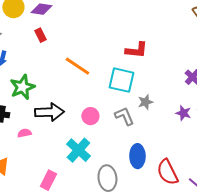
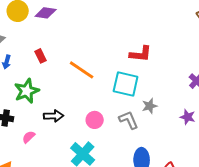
red rectangle: (40, 35) -> (41, 56), moved
black arrow: (49, 112) -> (54, 116), size x0.7
pink semicircle: (24, 133) -> (29, 137), turned -32

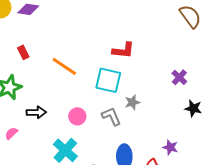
purple star: (188, 117) -> (170, 147), moved

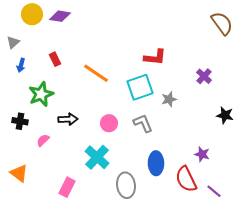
purple cross: (179, 77) -> (204, 76), moved
cyan square: (108, 80) -> (140, 87), turned -32
gray star: (132, 102) -> (169, 99), moved

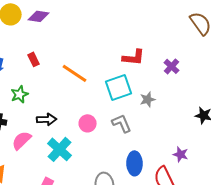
purple cross: (204, 76) -> (172, 66), moved
green star: (41, 94) -> (20, 94), size x0.7
pink semicircle: (43, 140) -> (22, 140), size x1.5
cyan cross: (97, 157) -> (60, 149), moved

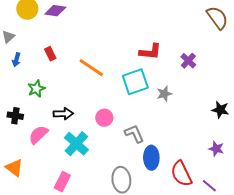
gray L-shape: (122, 123) -> (134, 134), moved
purple star: (181, 154) -> (216, 149), moved

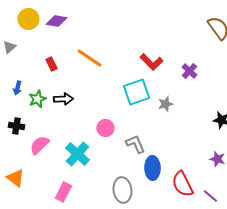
red L-shape: (150, 52) -> (151, 62), turned 40
blue arrow: (16, 60) -> (17, 88), moved
orange line: (91, 68) -> (89, 58), moved
black arrow: (63, 114) -> (63, 99), moved

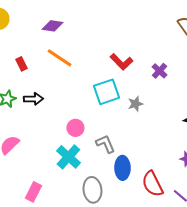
purple diamond: (56, 21) -> (52, 26), moved
cyan cross: (77, 154) -> (68, 157), moved

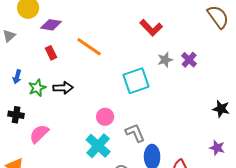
purple diamond: (52, 26) -> (51, 25), moved
red L-shape: (121, 62) -> (151, 28), moved
gray star: (135, 104) -> (165, 60), moved

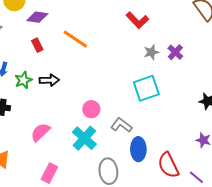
cyan square: (136, 81) -> (146, 88), moved
gray L-shape: (135, 133) -> (121, 125), turned -30
pink semicircle: (39, 134) -> (40, 132), moved

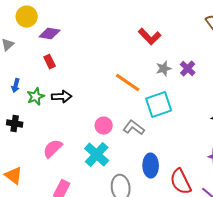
orange line: (75, 39) -> (128, 83), moved
gray L-shape: (121, 125) -> (134, 128), moved

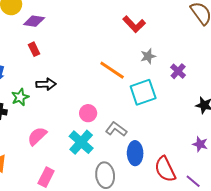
purple cross: (188, 69) -> (178, 71), moved
green star: (36, 97) -> (20, 97), moved
gray L-shape: (134, 128) -> (116, 129), moved

